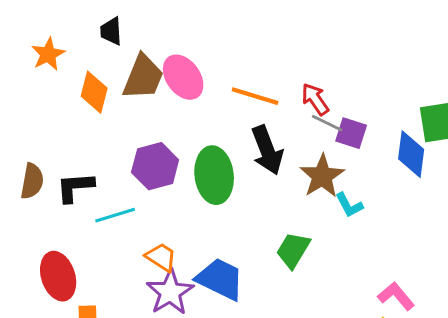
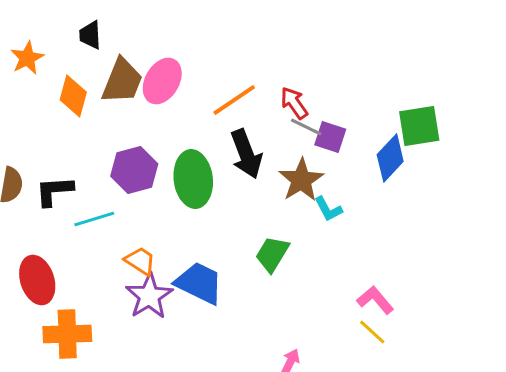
pink ellipse: (183, 77) -> (162, 81), turned 66
orange line: (255, 96) -> (234, 100), turned -51
blue diamond: (411, 154) -> (390, 158), turned 36

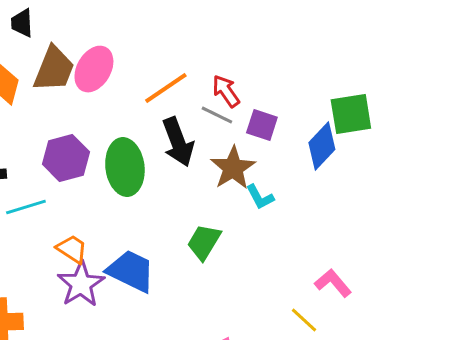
gray line: (306, 127) -> (217, 115), moved
pink L-shape: (375, 300) -> (333, 283), moved

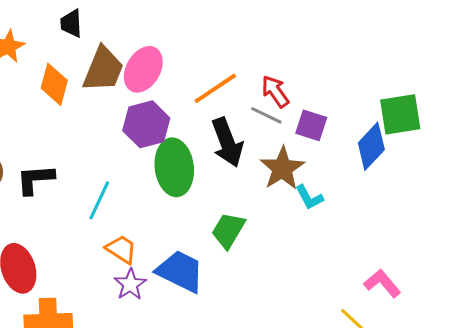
purple hexagon: (66, 158) -> (146, 124), moved
cyan line: (26, 207) -> (99, 200), moved, turned -48
green trapezoid: (204, 242) -> (228, 230), moved
purple star: (81, 284) -> (130, 284), size x0.7

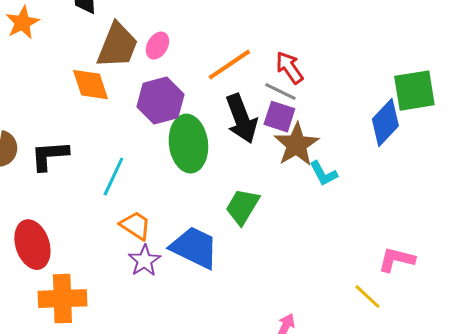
pink ellipse: (143, 69) -> (157, 46), size x0.6
orange diamond: (54, 84) -> (90, 85), moved, turned -33
purple square: (311, 125) -> (279, 117), moved
pink L-shape: (382, 283) -> (396, 260), turned -36

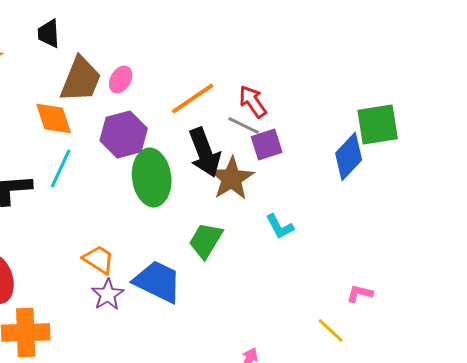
purple square: (279, 117) -> (267, 145), moved, turned -36
brown star: (296, 145) -> (232, 179), moved
cyan L-shape: (323, 174) -> (280, 227), moved
cyan line: (113, 177) -> (61, 169), moved
pink L-shape: (396, 260) -> (360, 294), size x0.7

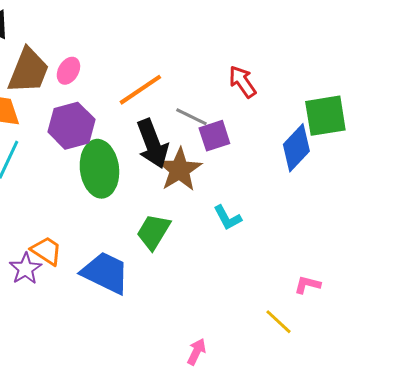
red arrow: (253, 102) -> (242, 82), moved
purple star: (108, 295) -> (25, 269), moved

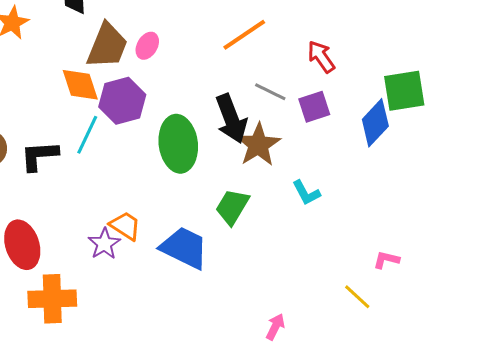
orange line: (140, 90) -> (244, 35), moved
purple hexagon: (71, 126) -> (122, 101), moved
purple square: (214, 136) -> (314, 107), moved

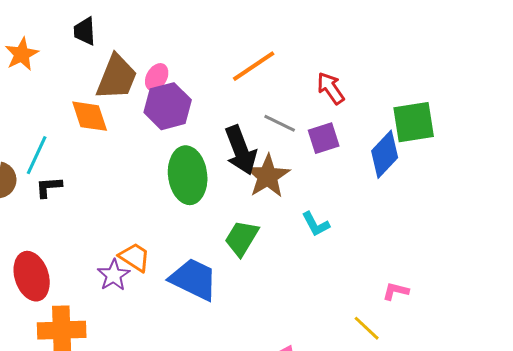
purple hexagon: (122, 101) -> (168, 106), moved
cyan line: (87, 135) -> (37, 155), moved
black L-shape: (39, 156) -> (49, 187), size x0.7

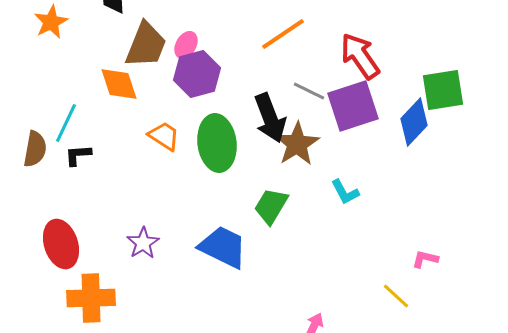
red arrow: (331, 88) -> (360, 56), size x1.4
purple square: (324, 138) -> (353, 106), size x1.6
orange trapezoid: (135, 257) -> (164, 136), moved

